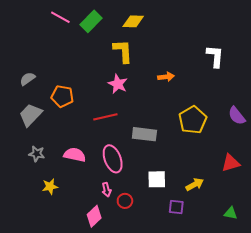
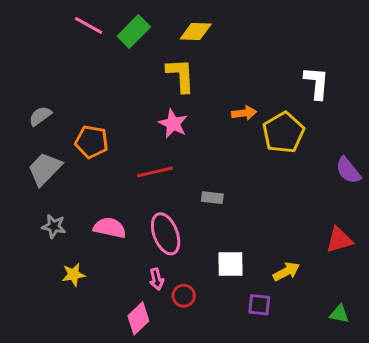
yellow pentagon: (193, 120) -> (283, 133), moved
gray rectangle: (144, 134) -> (212, 198), size x0.6

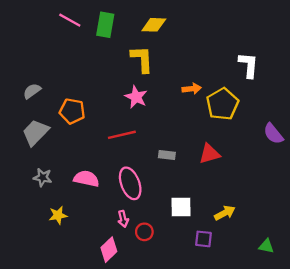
green rectangle: (134, 31) -> (105, 25), turned -35
red triangle: (339, 240) -> (209, 154), moved

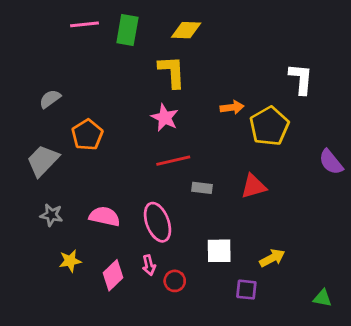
pink line: (70, 20) -> (84, 24), turned -35
gray semicircle: (32, 91) -> (50, 99), moved
orange pentagon: (72, 111) -> (87, 135), turned 30
red line: (122, 135) -> (173, 161), moved
pink diamond: (109, 250) -> (113, 275), moved

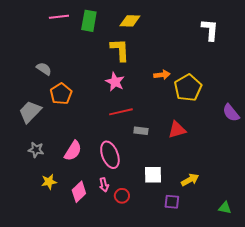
white L-shape: (301, 79) -> (210, 30), moved
gray semicircle: (50, 99) -> (44, 69), moved, turned 70
pink semicircle: (104, 216) -> (73, 151), turned 110

